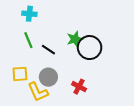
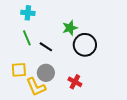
green star: (75, 39) -> (70, 28), moved

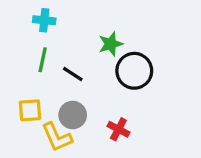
green line: (27, 38) -> (43, 60), turned 35

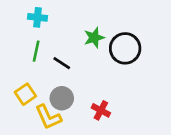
black circle: (134, 71) -> (125, 48), moved
yellow square: (30, 110) -> (25, 94), turned -30

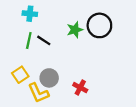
black circle: (125, 48) -> (99, 25), moved
black line: (62, 63) -> (44, 40), moved

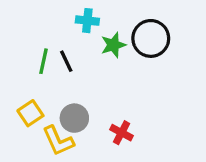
cyan cross: (30, 14) -> (87, 21), moved
black line: (44, 40) -> (66, 61), turned 32

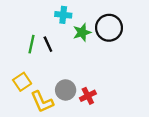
gray circle: (74, 118) -> (66, 90), moved
red cross: (121, 133) -> (88, 96), turned 35

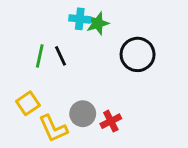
black circle: (109, 28) -> (138, 54), moved
green star: (82, 32) -> (98, 23), moved

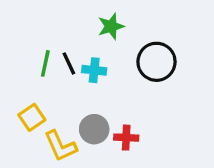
cyan cross: (80, 19) -> (94, 70), moved
red cross: (111, 121) -> (126, 138), turned 30

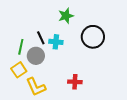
green line: (45, 63) -> (21, 47), moved
gray circle: (94, 129) -> (36, 56), moved

